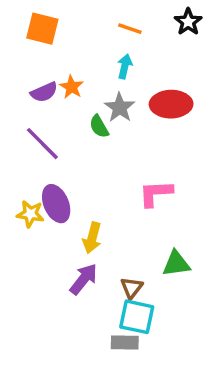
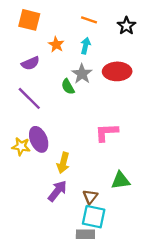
black star: (188, 22) -> (126, 26), moved
orange star: (72, 87) -> (56, 45), moved

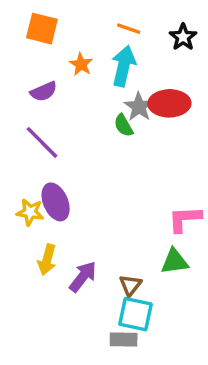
cyan arrow: (85, 46) -> (124, 66), size x1.6
gray star: (82, 74) -> (139, 107), moved
green semicircle: (68, 87) -> (124, 125), moved
pink L-shape: (107, 132) -> (185, 219), moved
yellow arrow: (63, 163) -> (47, 260), moved

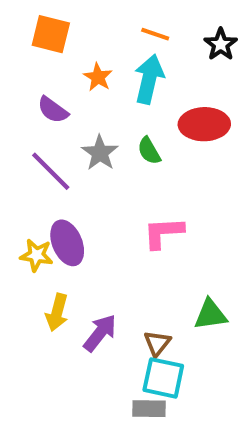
purple semicircle: (44, 91) -> (53, 110), turned 60
gray star: (139, 107) -> (100, 153), moved
pink L-shape: (185, 219) -> (163, 233), moved

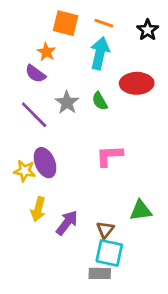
orange square: (51, 34) -> (66, 23), moved
orange star: (98, 77) -> (46, 52), moved

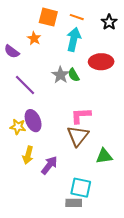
purple semicircle: (35, 74) -> (12, 52), moved
gray star: (67, 102) -> (60, 75), moved
brown triangle: (105, 230) -> (78, 136), moved, size x1.6

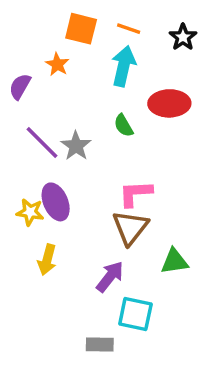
purple semicircle: (12, 52) -> (20, 86), turned 84
gray star: (60, 75) -> (76, 146), moved
purple arrow: (49, 165) -> (110, 277), moved
gray rectangle: (74, 203) -> (100, 345), moved

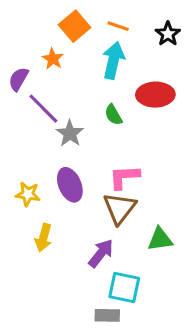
orange square: (81, 29) -> (75, 26), turned 36
purple line: (42, 142) -> (43, 109), moved
purple ellipse: (56, 202) -> (70, 185), moved
gray rectangle: (100, 345) -> (107, 315), moved

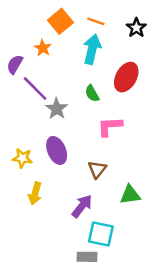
red ellipse: (155, 95) -> (126, 77), turned -60
pink L-shape: (124, 177) -> (110, 126), moved
brown triangle: (120, 208) -> (97, 169), size x0.7

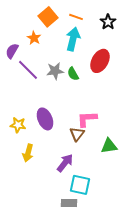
gray star: (57, 109) -> (55, 71), moved, turned 30
pink L-shape: (110, 126) -> (87, 119), moved
green triangle: (130, 195) -> (109, 146), moved

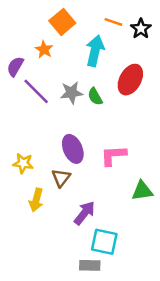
orange line: (76, 17) -> (113, 22), moved
purple ellipse: (45, 119) -> (73, 149), moved
brown triangle: (77, 134) -> (61, 178), moved

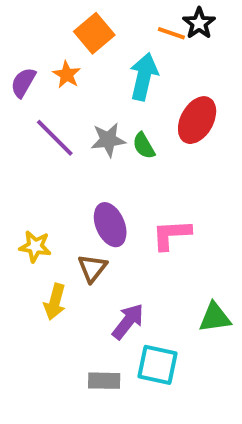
black star: (141, 29) -> (199, 23), moved
purple semicircle: (15, 66) -> (23, 83), moved
green triangle: (142, 191) -> (215, 318), moved
gray rectangle: (90, 265) -> (104, 381), moved

